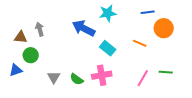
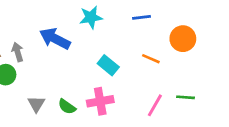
blue line: (148, 12) -> (142, 17), moved
cyan star: (108, 13) -> (91, 17), moved
blue arrow: (84, 28) -> (55, 39), moved
gray arrow: (40, 29) -> (18, 52), moved

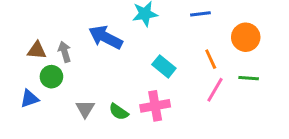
orange line: (151, 59) -> (211, 59), turned 42
green line: (186, 97) -> (249, 78), moved
pink line: (155, 105) -> (215, 90), moved

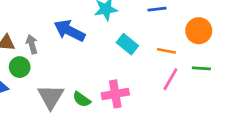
orange line: (211, 59) -> (166, 51), turned -54
cyan rectangle: (164, 66) -> (127, 44), moved
gray triangle: (85, 109) -> (51, 97), size x1.5

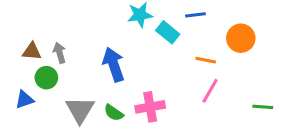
blue arrow: (69, 31) -> (114, 64), moved, turned 44
cyan rectangle: (127, 44) -> (168, 32), moved
green line: (201, 68) -> (263, 107), moved

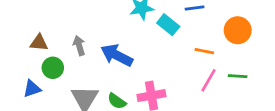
gray arrow: (60, 53) -> (79, 46), moved
blue arrow: (114, 64) -> (117, 55), turned -44
green line: (263, 107) -> (238, 76), moved

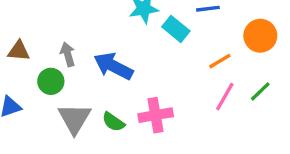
orange line: (204, 51) -> (220, 61), turned -42
green circle: (53, 68) -> (51, 81), moved
green line: (238, 76) -> (260, 91), turned -48

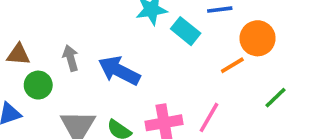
orange circle: (260, 36) -> (258, 38), moved
green circle: (51, 81) -> (38, 85), moved
pink line: (225, 97) -> (209, 117), moved

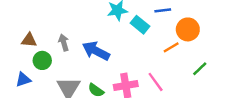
pink line: (209, 117) -> (156, 82), turned -66

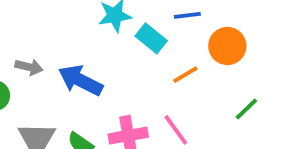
gray arrow: (64, 43) -> (29, 67), turned 119
orange line: (171, 47) -> (185, 75), moved

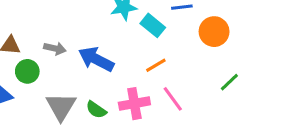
orange line: (185, 75) -> (156, 65), moved

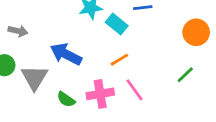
orange circle: (214, 32) -> (196, 32), moved
gray arrow: (55, 48) -> (18, 31), moved
gray triangle: (61, 107) -> (35, 78), moved

